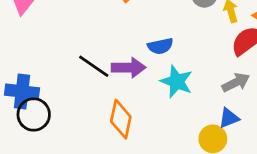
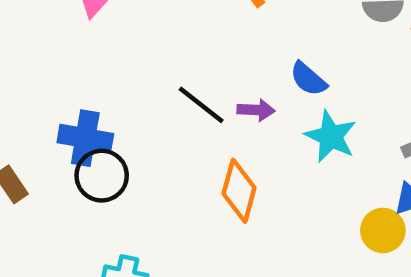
blue semicircle: (160, 46) -> (308, 79), turned 50
purple arrow: (129, 68) -> (256, 110), size x0.7

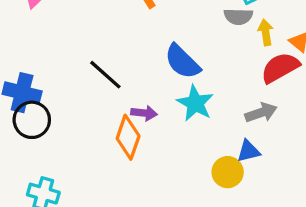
blue semicircle: (308, 79) -> (182, 62), size x1.4
purple arrow: (256, 110) -> (144, 113), moved

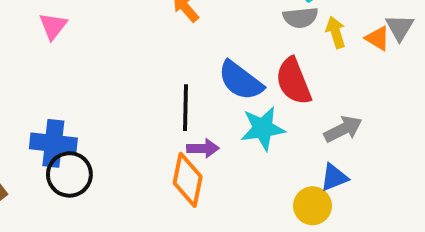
red semicircle: (280, 68) -> (293, 81), moved, turned -75
black line: (105, 75) -> (186, 108), moved, turned 57
cyan star: (195, 103) -> (263, 128), turned -30

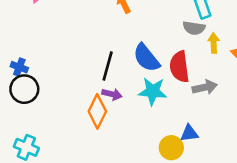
gray arrow: (343, 129) -> (205, 87), moved
blue cross: (53, 143) -> (19, 67), size x0.6

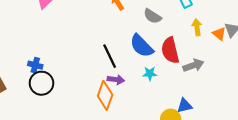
gray semicircle: (194, 28) -> (152, 16), moved, turned 30
black line: (108, 66) -> (110, 56), turned -35
cyan star: (153, 91) -> (150, 74), size x0.6

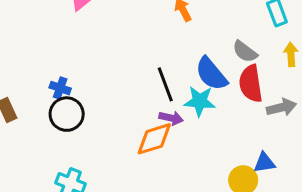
gray semicircle: (152, 16) -> (245, 52), moved
cyan star: (150, 74) -> (200, 101), moved, size x1.5
orange diamond: (105, 95) -> (154, 139), turned 48

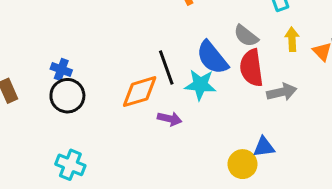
purple arrow: (171, 118) -> (170, 119), moved
orange diamond: (154, 139) -> (140, 92), moved

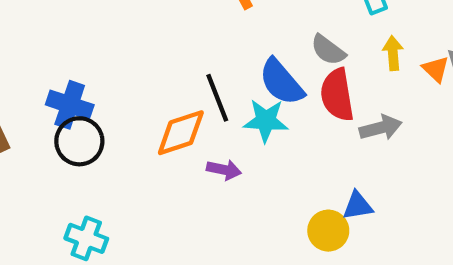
blue cross: (61, 70) -> (70, 105), size x1.5

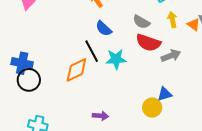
blue semicircle: (281, 82) -> (104, 29), moved, size x0.7
red semicircle: (337, 95) -> (148, 43), turned -55
purple arrow: (224, 170) -> (100, 116), moved

